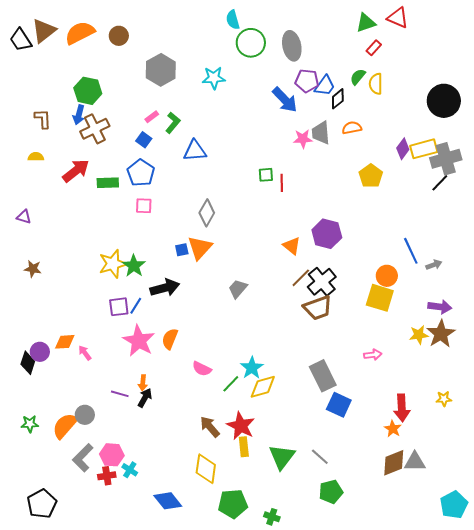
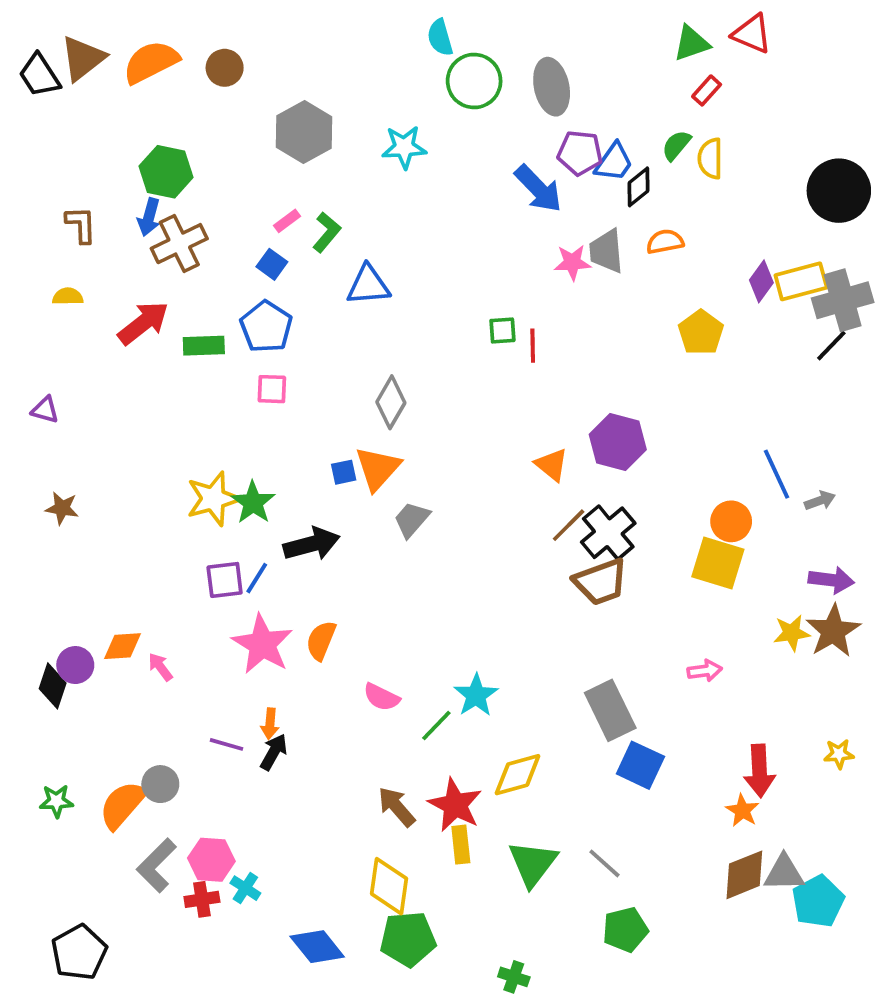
gray trapezoid: (238, 289) -> (412, 519), moved
yellow diamond: (263, 387) -> (518, 775), moved
green pentagon: (233, 504) -> (408, 939), moved
cyan pentagon: (454, 505) -> (818, 901), moved

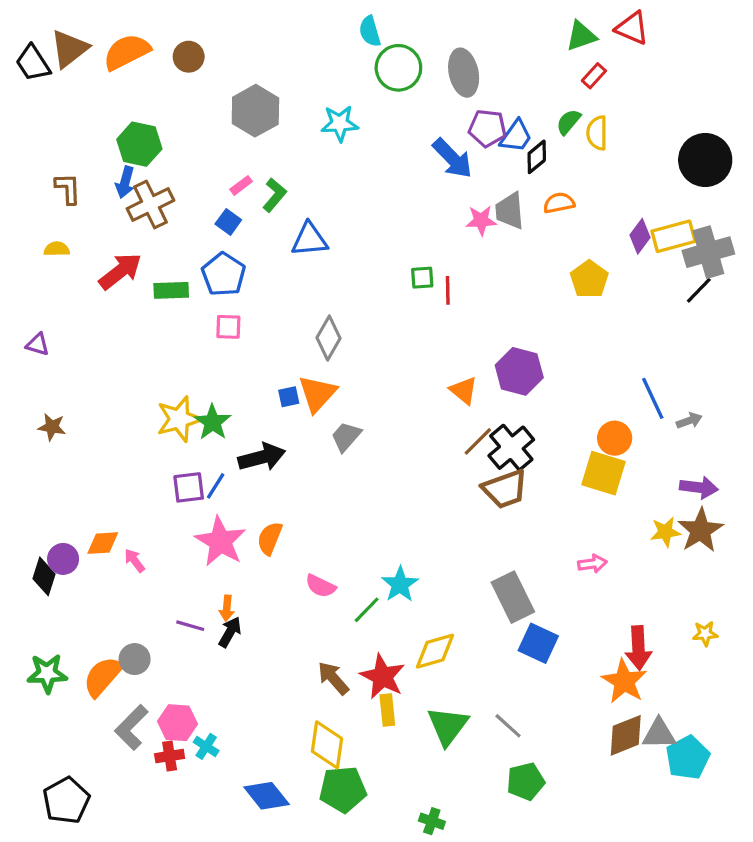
green star: (56, 801) -> (47, 673), size x1.4
orange star: (742, 811) -> (624, 681), size x1.6

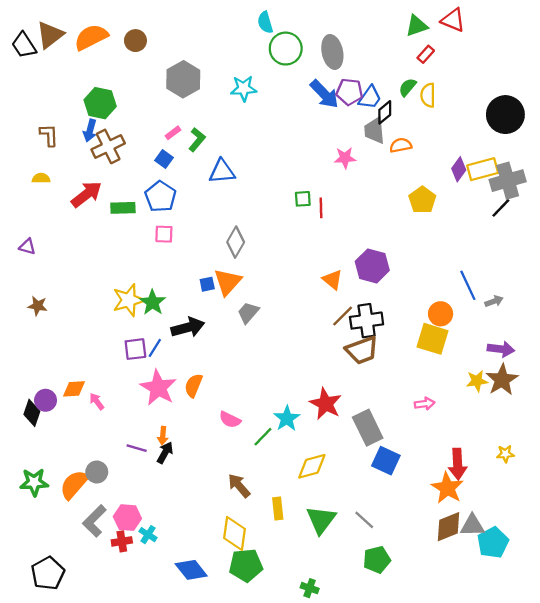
blue arrow: (452, 158) -> (324, 94), moved
gray trapezoid: (510, 211) -> (374, 131), moved
black cross: (511, 448) -> (367, 321), turned 32
red star: (383, 677) -> (326, 404), moved

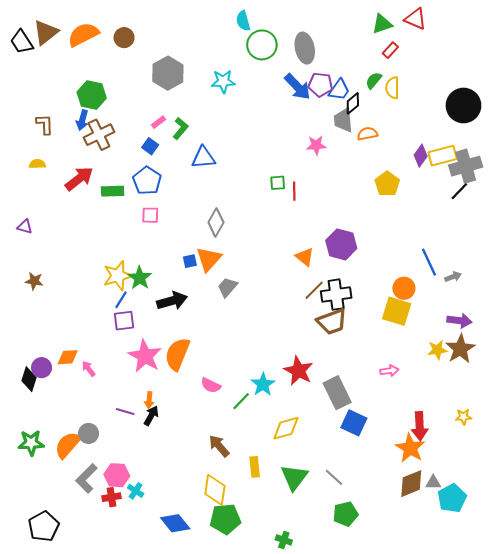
blue line: (155, 348) -> (121, 300), moved
orange semicircle: (194, 385) -> (177, 354), size x1.5
gray triangle: (472, 525) -> (433, 483), size x0.7

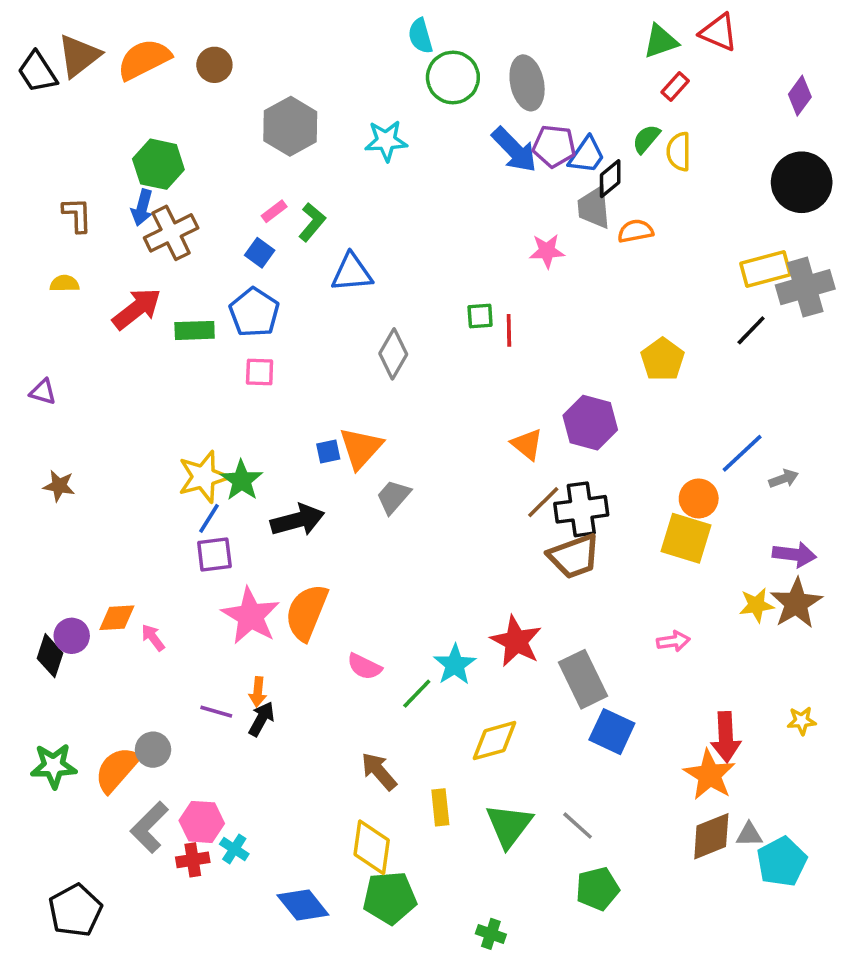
purple diamond: (421, 156) -> (800, 96), moved
yellow pentagon: (387, 184) -> (663, 359), moved
black line: (459, 191) -> (751, 330), moved
gray diamond: (216, 222) -> (393, 354), moved
blue line: (429, 262) -> (742, 453), turned 72

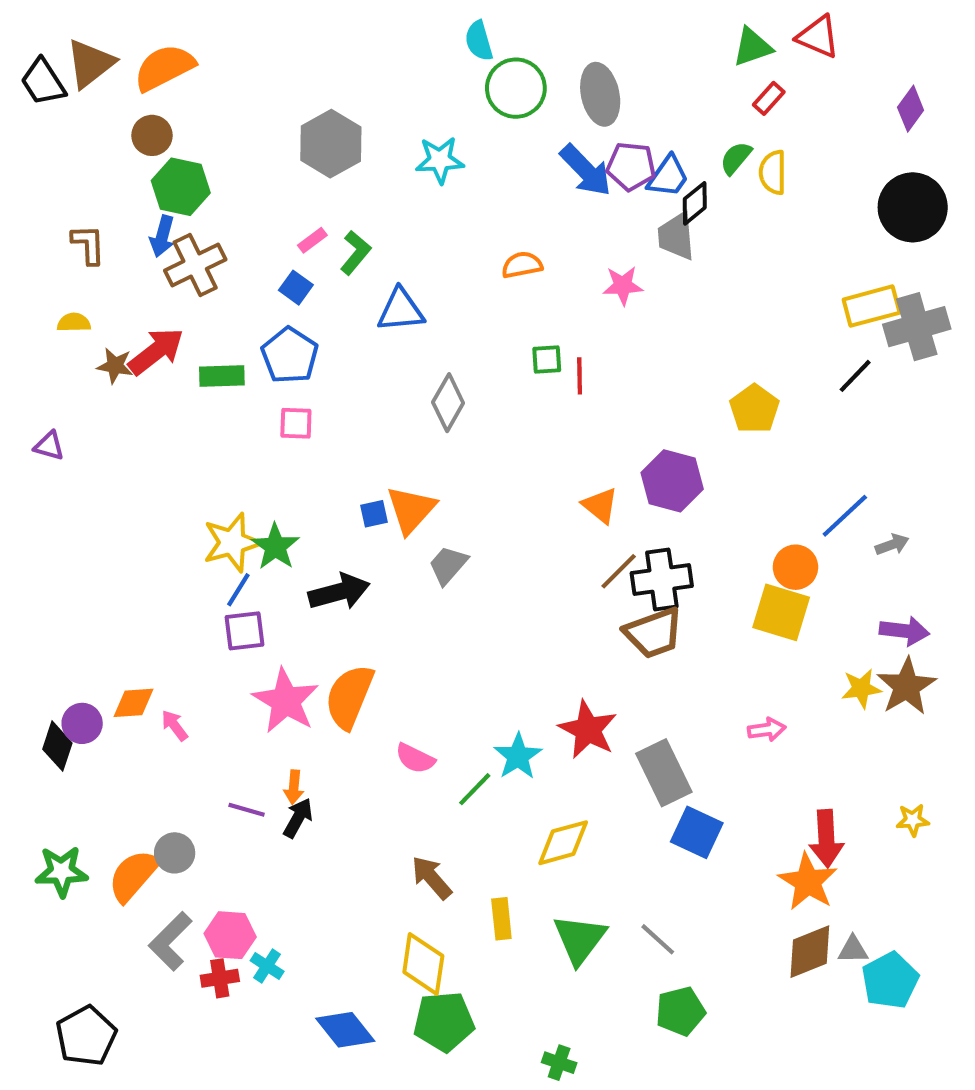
brown circle: (214, 65) -> (152, 135), moved
orange semicircle: (635, 231) -> (522, 265), moved
brown star: (59, 486) -> (115, 366), moved

